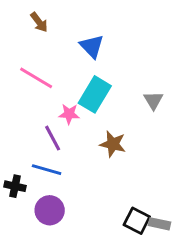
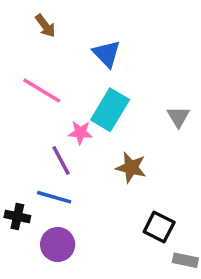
black square: (137, 221) -> (159, 227), moved

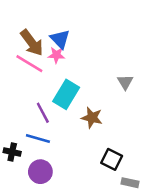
brown arrow: (45, 26) -> (32, 43), moved, size x1.6
blue triangle: (107, 54) -> (60, 39), moved
cyan rectangle: (110, 110) -> (66, 94), moved
pink star: (80, 133) -> (56, 55), moved

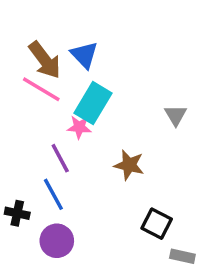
pink star: (56, 55) -> (79, 127), moved
cyan rectangle: (66, 94) -> (93, 103), moved
blue line: (38, 139) -> (53, 194), turned 45

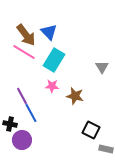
pink star: (79, 127) -> (52, 86), moved
purple line: (60, 158) -> (22, 96), moved
purple circle: (57, 241) -> (22, 140), moved

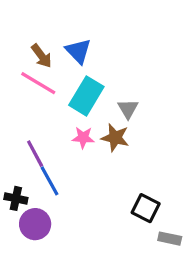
brown arrow: (26, 35) -> (42, 56), size x0.7
gray triangle: (102, 67) -> (128, 109), moved
brown star: (75, 96) -> (115, 138), moved

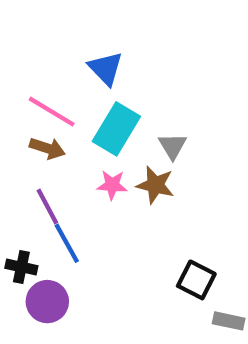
brown arrow: (42, 56) -> (47, 148), moved, turned -35

